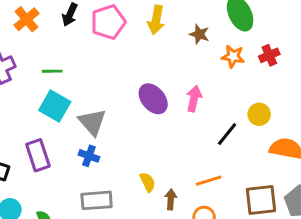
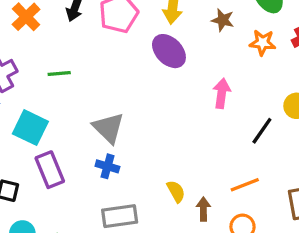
purple ellipse: (153, 99) -> (169, 51), moved
cyan square: (55, 106) -> (30, 128), moved

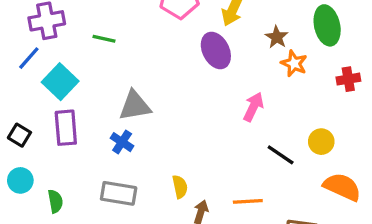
orange star: (263, 43) -> (294, 63), moved
gray triangle: (109, 128) -> (135, 106), turned 48
black line: (262, 131) -> (281, 155), turned 72

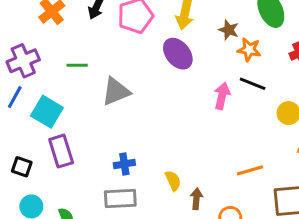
gray triangle: (135, 106) -> (116, 91), moved
blue cross: (122, 142) -> (124, 164), moved, turned -30
black line: (281, 155) -> (253, 84), moved
orange line: (248, 201) -> (250, 170), moved

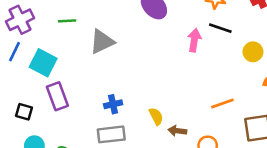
brown arrow: (196, 199) -> (177, 131), turned -84

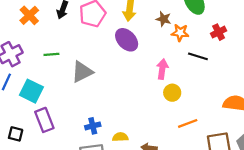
black line: (220, 28) -> (198, 56), moved
yellow circle: (253, 52) -> (172, 93), moved
yellow semicircle: (156, 116) -> (120, 137), moved, turned -64

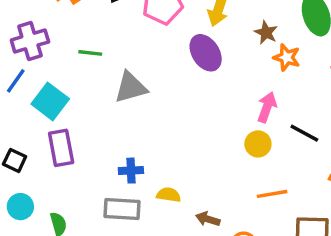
black line: (198, 56) -> (304, 133), moved
pink arrow: (162, 69) -> (267, 107), moved

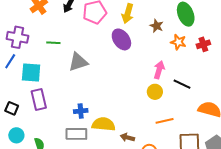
purple cross: (30, 41) -> (17, 37), turned 30
orange star: (287, 57) -> (178, 42), moved
cyan square: (50, 101) -> (31, 72), turned -30
yellow semicircle: (169, 195) -> (104, 124), size x1.6

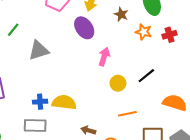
green line: (53, 43) -> (13, 30), turned -56
pink arrow: (159, 70) -> (104, 57), moved
black line: (182, 84) -> (146, 76), turned -66
yellow semicircle: (104, 124) -> (64, 102), moved

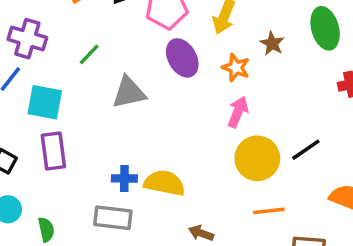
purple ellipse: (84, 28) -> (182, 58), moved
orange star: (144, 32) -> (236, 68), moved
yellow circle: (118, 83) -> (257, 158), size x1.6

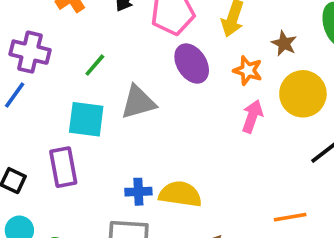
cyan square: (45, 102) -> (86, 119), moved
yellow circle: (257, 158) -> (303, 94), moved

